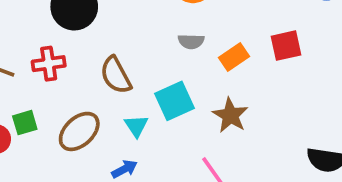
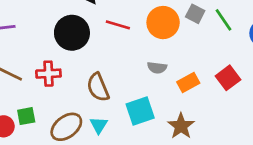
red square: (286, 46) -> (228, 78), turned -30
cyan triangle: (136, 126) -> (99, 125), moved

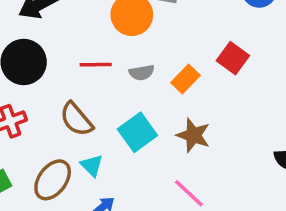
red line: (118, 25) -> (96, 65), moved

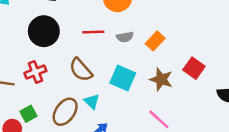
red square: (233, 58) -> (194, 68), moved
cyan square: (137, 132) -> (123, 78), turned -30

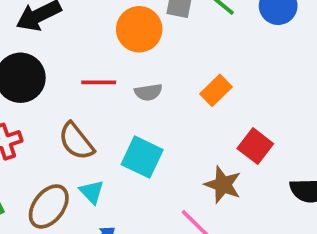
orange rectangle: (155, 41) -> (216, 90), moved
brown star: (161, 79) -> (223, 185), moved

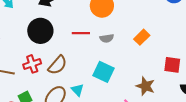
brown semicircle: (76, 141) -> (57, 65), moved, turned -100
red square: (255, 146) -> (172, 65), moved, turned -30

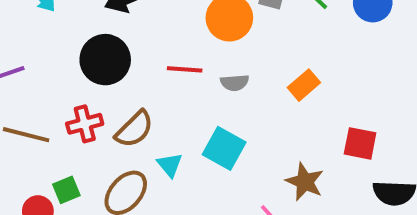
cyan triangle: (77, 90) -> (170, 165), moved

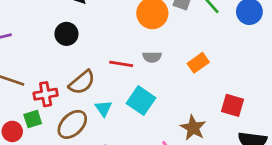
black circle: (105, 60) -> (66, 34), size x0.7
red line: (185, 69) -> (121, 64), moved
red cross: (85, 124) -> (46, 94), moved

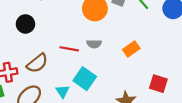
cyan triangle: (103, 108) -> (63, 91), moved

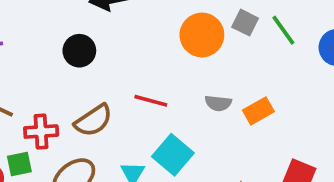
gray semicircle: (94, 44) -> (218, 103), moved

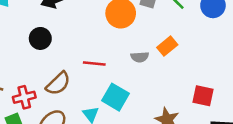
orange rectangle: (258, 111) -> (167, 46), moved

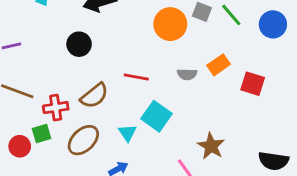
red square: (203, 96) -> (253, 84), moved

